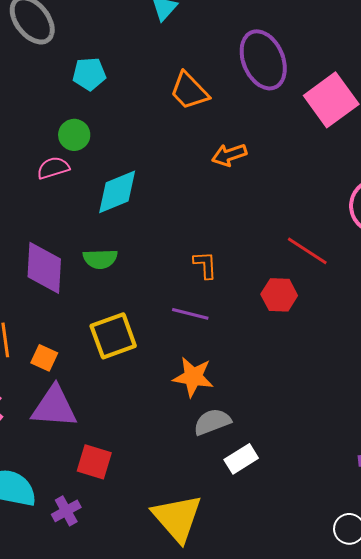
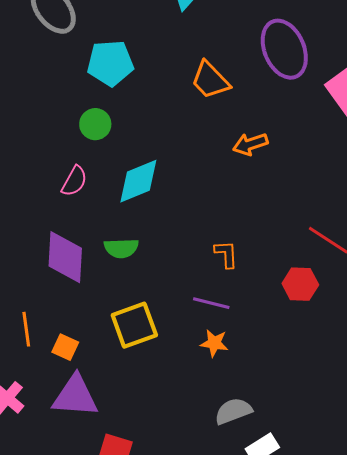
cyan pentagon: (89, 74) -> (110, 63), size x1.4
pink semicircle: (53, 168) -> (74, 181), moved, turned 136
orange star: (193, 377) -> (214, 343), moved, size x0.7

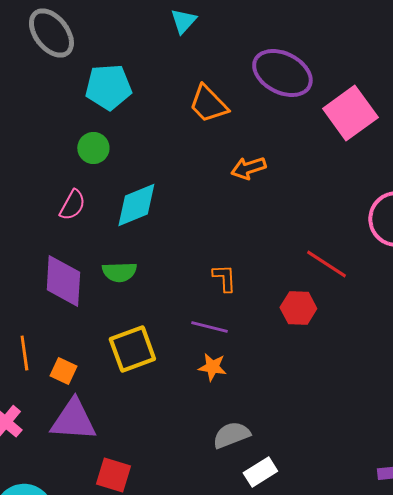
purple ellipse: (284, 49) -> (282, 73), turned -40

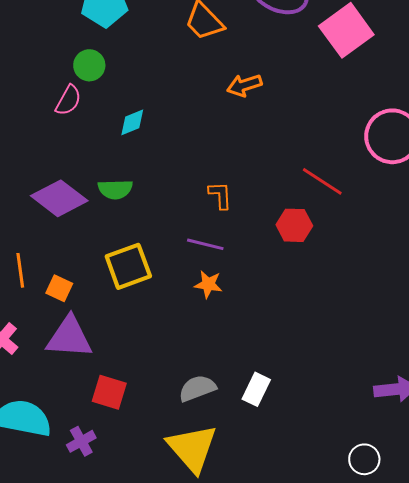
pink semicircle: (72, 205) -> (68, 100), moved
cyan diamond: (136, 205) -> (132, 122), size x0.6
purple diamond: (63, 281) -> (59, 198), turned -56
gray semicircle: (231, 435) -> (197, 388), moved
white rectangle: (260, 472) -> (256, 389), turned -32

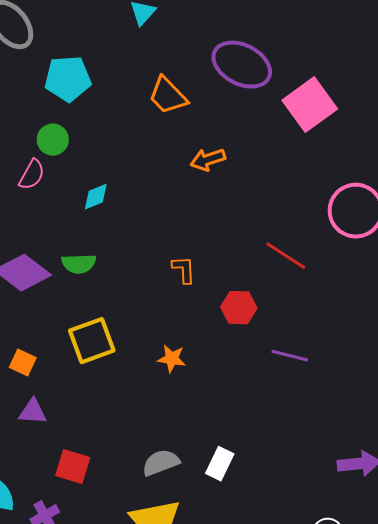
red hexagon: (294, 225) -> (239, 308), moved
purple line: (205, 244) -> (290, 356), moved
purple triangle: (69, 337) -> (33, 412), size x0.6

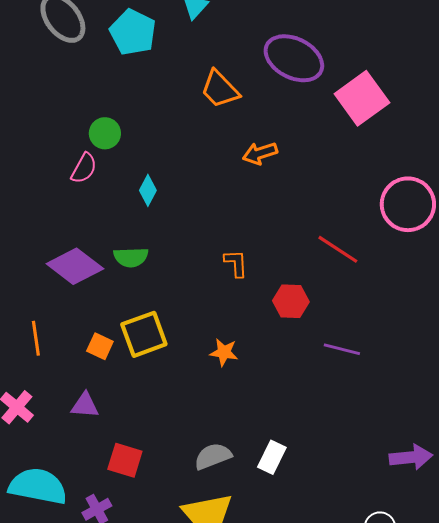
cyan pentagon: (68, 79) -> (133, 32), moved, turned 30
cyan diamond: (96, 197) -> (148, 190), turned -40
orange square: (23, 363) -> (100, 346), moved

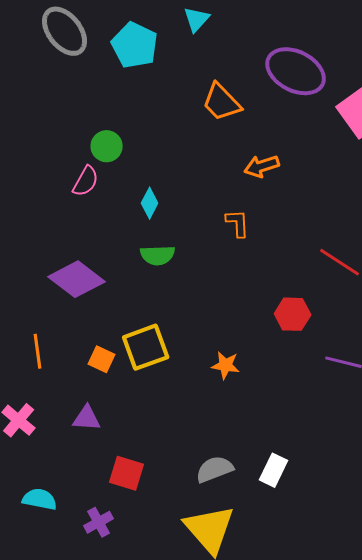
green semicircle: (131, 257) -> (158, 255), moved
orange L-shape: (236, 263) -> (238, 223), moved
cyan semicircle: (38, 486) -> (40, 499), size x0.6

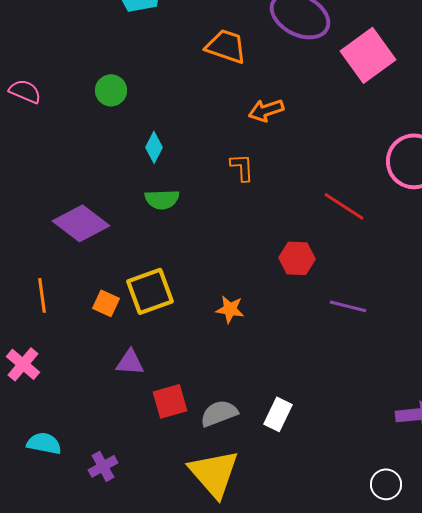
orange trapezoid: (222, 102) -> (226, 46), turned 153
pink semicircle: (86, 181) -> (25, 91), moved, turned -96
purple triangle: (87, 418) -> (130, 362), moved
red square: (127, 473) -> (170, 401), moved, turned -33

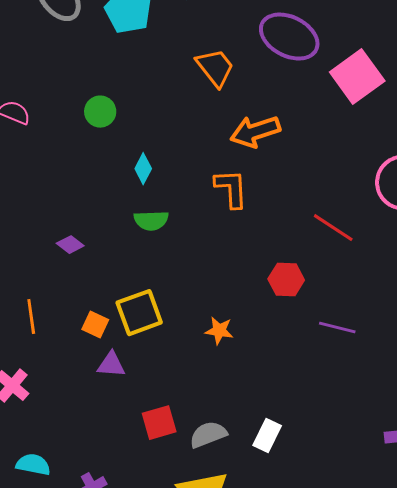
orange trapezoid: (226, 46) -> (215, 68), turned 33
orange arrow: (266, 110) -> (255, 132), size x1.4
orange L-shape: (242, 167) -> (231, 189), size x1.4
purple diamond: (81, 223) -> (70, 245), size x0.5
purple triangle: (130, 362) -> (111, 365), moved

